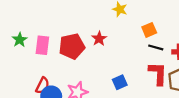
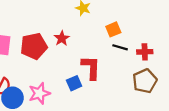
red L-shape: (158, 74) -> (91, 68), moved
blue square: (120, 82) -> (74, 83), moved

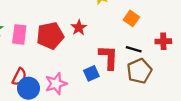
orange square: (113, 29) -> (131, 18), turned -32
black line: (120, 47) -> (134, 49), moved
brown pentagon: (145, 81) -> (139, 71), moved

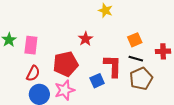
orange square: (131, 18) -> (135, 40), moved, turned 32
red pentagon: (50, 36) -> (66, 64), moved
red semicircle: (19, 77) -> (33, 73), moved

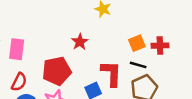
red cross: (163, 51) -> (160, 46), moved

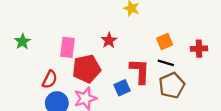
red cross: (160, 46) -> (199, 49), moved
pink rectangle: (17, 49) -> (68, 47), moved

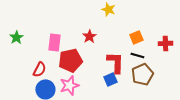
blue square: (122, 88) -> (110, 79), moved

